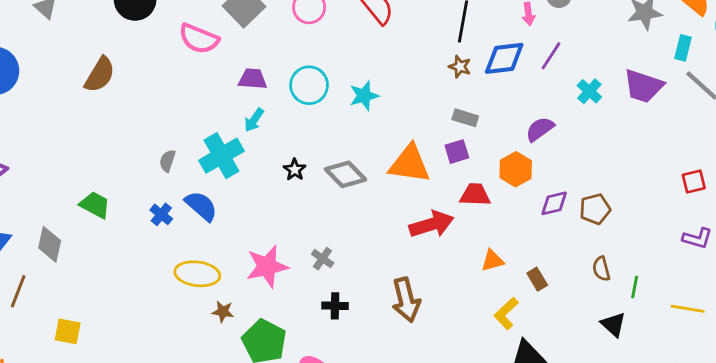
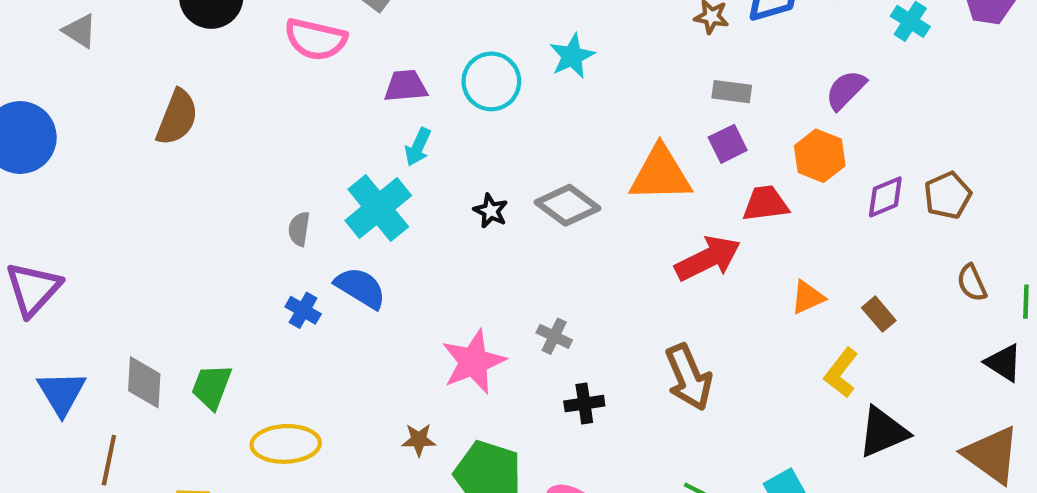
cyan star: (364, 96) -> (572, 56), moved
green trapezoid: (95, 205) -> (212, 387), moved, turned -88
yellow ellipse: (197, 274) -> (286, 444), moved

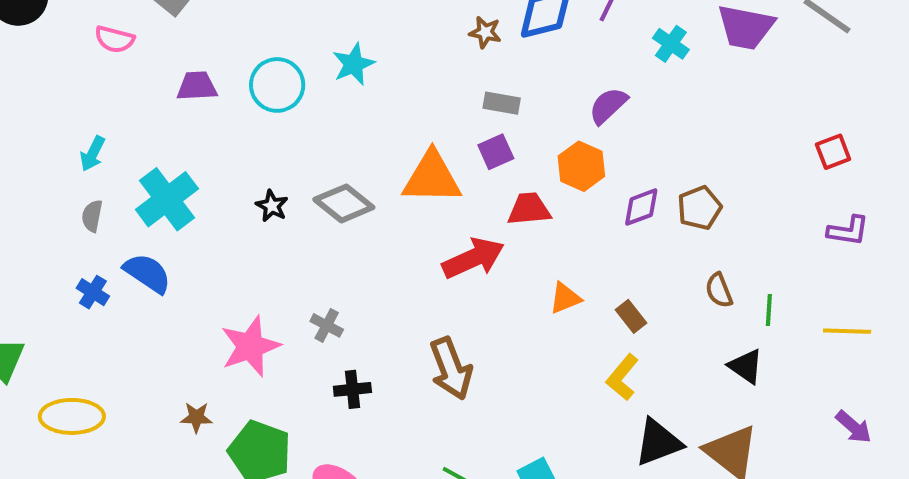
pink semicircle: (316, 39) -> (114, 39), size x0.7
cyan arrow: (418, 147) -> (93, 154), moved
yellow L-shape: (841, 373) -> (622, 377), moved
black triangle: (883, 432) -> (658, 442), moved

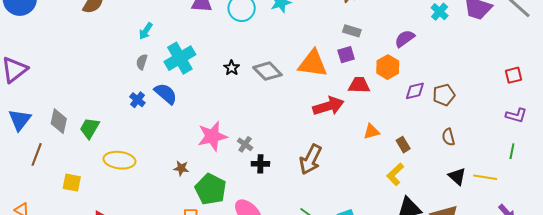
green line: (769, 310) -> (512, 151), moved
gray cross: (327, 325) -> (245, 144), moved
yellow line: (847, 331) -> (485, 177), moved
brown arrow: (451, 369) -> (311, 160), turned 40

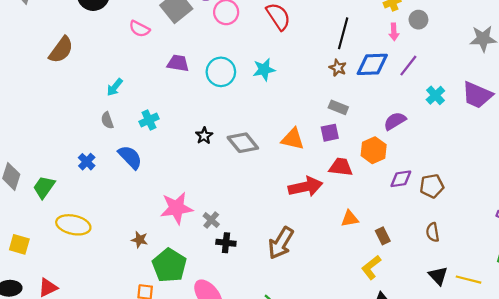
cyan cross: (180, 58) -> (149, 120), size x0.6
gray semicircle: (142, 62) -> (107, 120), turned -42
orange triangle: (313, 64) -> (293, 139), size x0.7
blue cross: (137, 100) -> (87, 162), moved

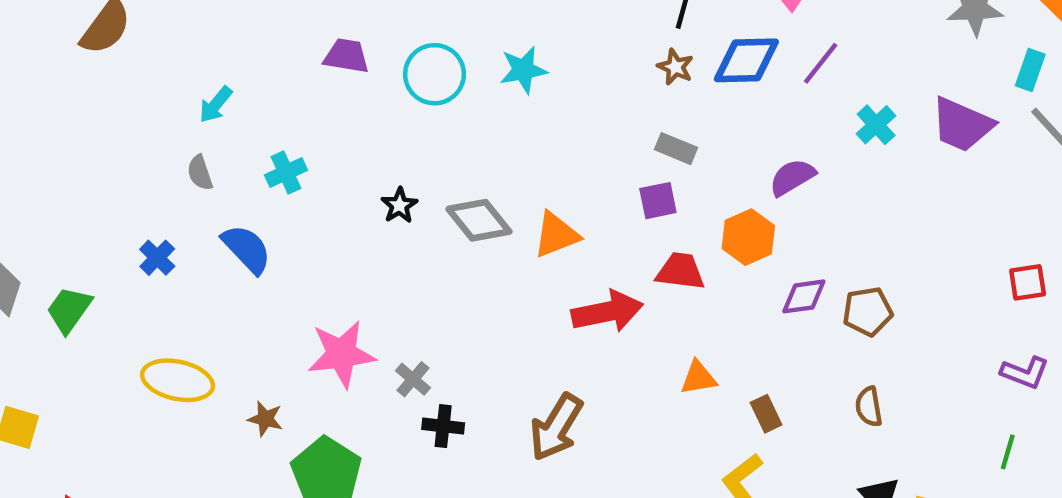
orange triangle: (293, 139) -> (556, 235), moved, turned -35
yellow ellipse: (73, 225) -> (178, 380), moved

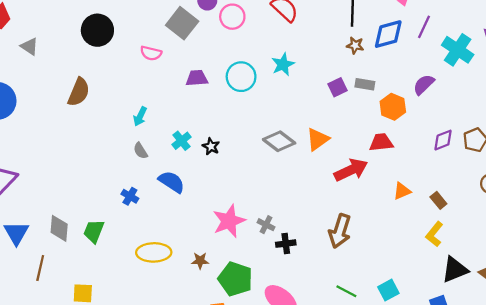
cyan cross: (876, 125) -> (458, 50), size x1.6
purple square: (658, 201) -> (338, 87), moved
black star: (399, 205) -> (211, 146), moved
orange hexagon: (748, 237) -> (393, 107), moved

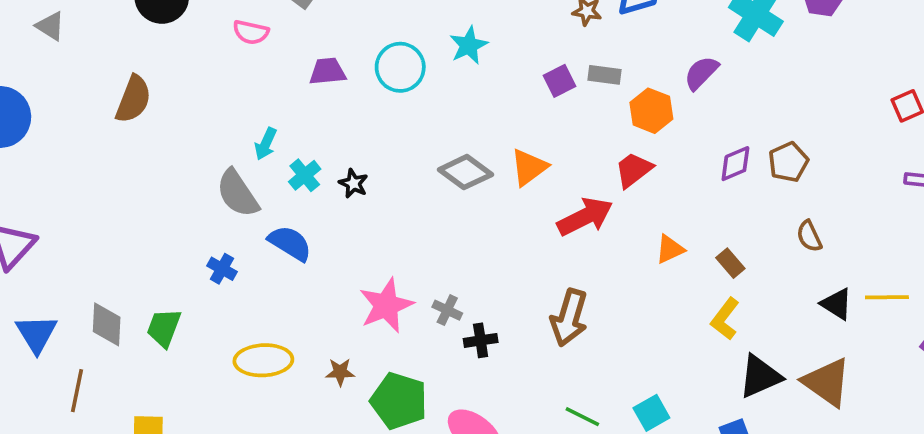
cyan arrow: (140, 116) -> (266, 144), moved
red trapezoid: (381, 142) -> (634, 170), turned -30
gray semicircle: (140, 151) -> (238, 193), size x1.8

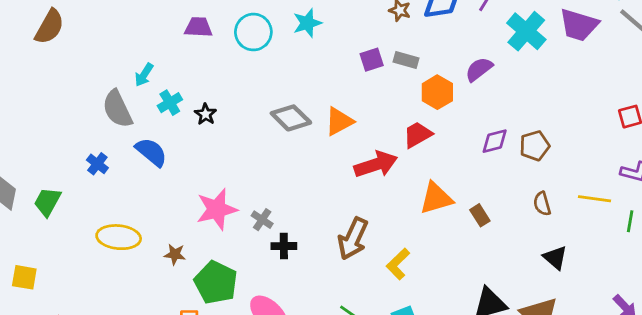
orange triangle: (670, 249) -> (436, 198), size x1.5
yellow line: (887, 297) -> (595, 199), moved
yellow L-shape: (725, 319) -> (398, 264), moved

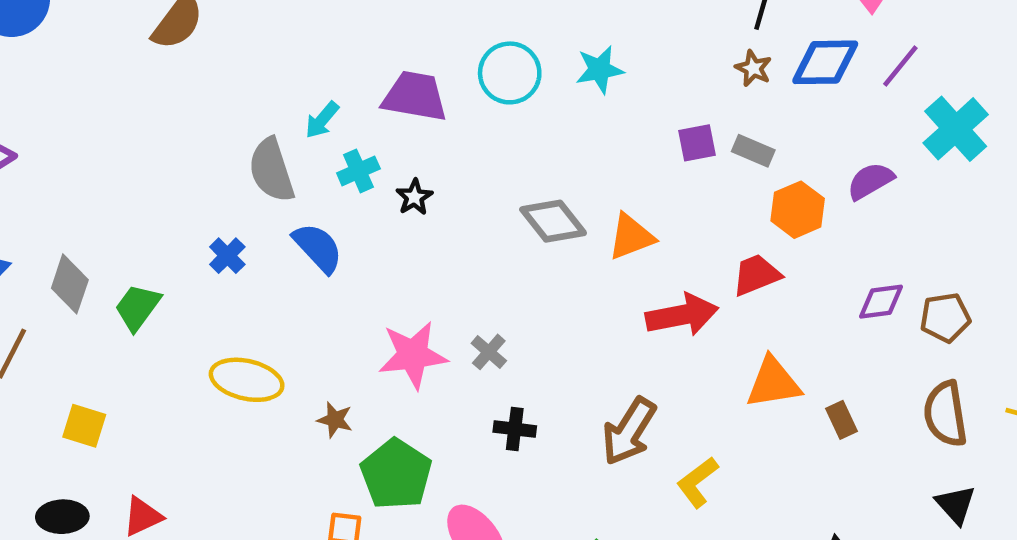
purple trapezoid: (198, 27) -> (415, 96), moved, size x1.4
brown semicircle: (542, 204) -> (945, 414), size x1.6
gray cross: (262, 220) -> (489, 352), moved

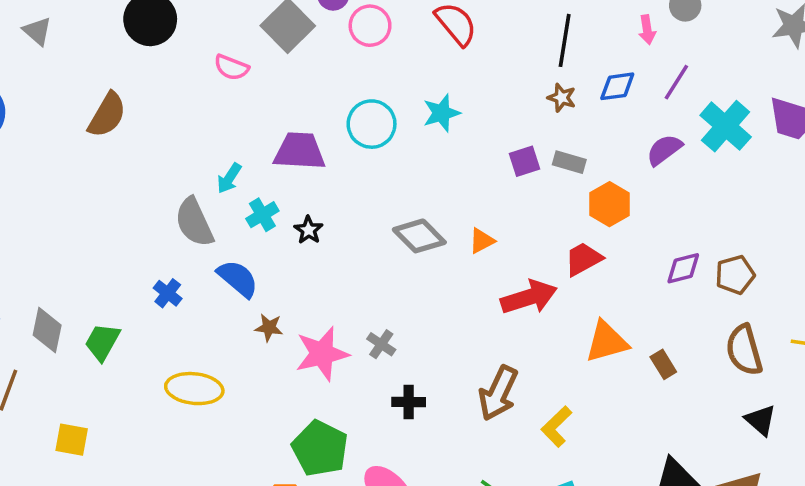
blue diamond: (825, 62) -> (617, 86), size x0.7
purple semicircle: (870, 181) -> (664, 150), moved
orange triangle: (631, 237) -> (482, 241), size x0.7
brown star: (335, 420) -> (269, 328), moved

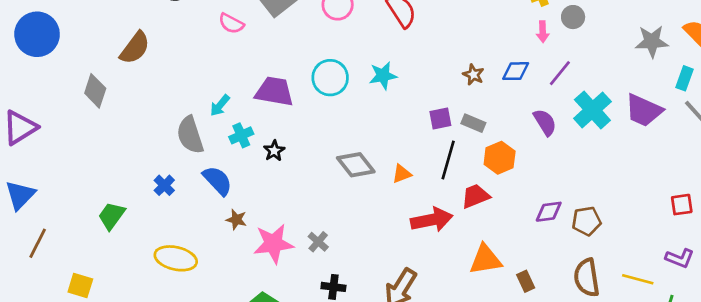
black line: (565, 40) -> (448, 160), moved
purple semicircle: (664, 150) -> (545, 122), turned 88
gray diamond: (47, 330) -> (95, 91), moved

